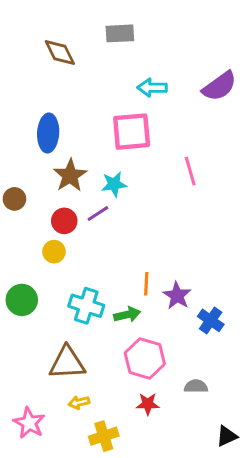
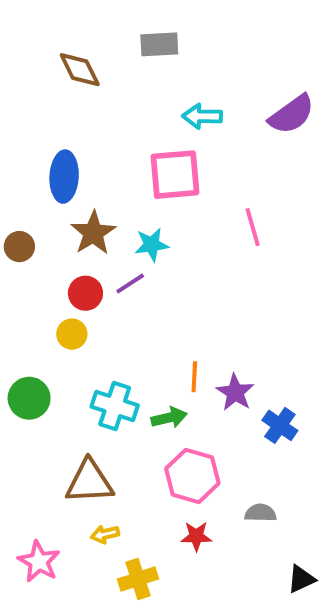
brown circle: (14, 199) -> (19, 247), moved

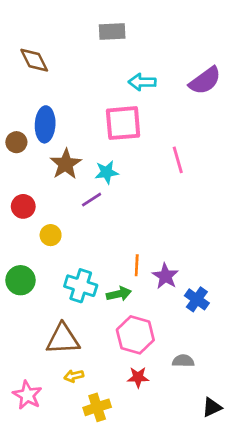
brown diamond: (80, 70) -> (34, 60), moved
brown circle: (19, 247) -> (16, 142), moved
red circle: (85, 293) -> (23, 206), moved

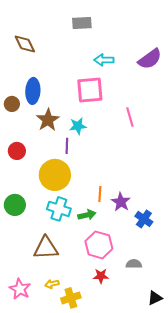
purple line: (92, 200) -> (67, 146), turned -56
yellow circle: (51, 235) -> (55, 175), moved, size x2.0
yellow arrow: (74, 376) -> (52, 284), moved

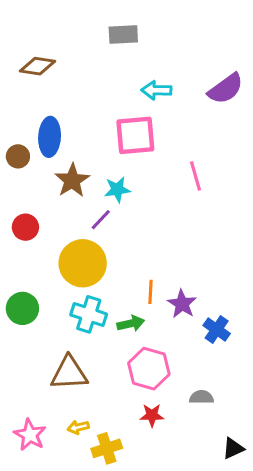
brown diamond: (25, 44) -> (38, 66), turned -55
purple line: (67, 146) -> (101, 220), turned 42

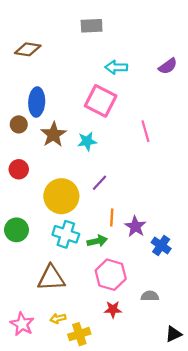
purple semicircle: (226, 89) -> (168, 66), size x0.7
pink square: (135, 135) -> (101, 101), turned 32
brown circle: (18, 156) -> (19, 124), moved
purple line: (101, 220) -> (99, 183), moved

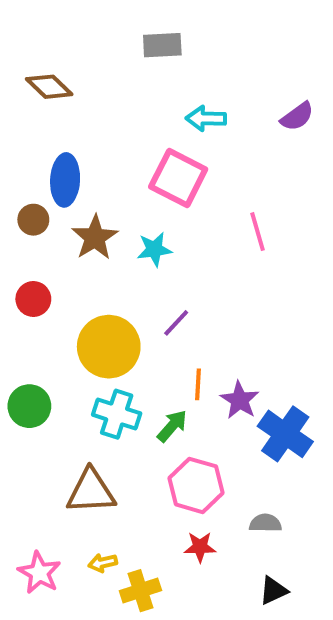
brown diamond: (28, 49) -> (49, 87), turned 35
green arrow: (97, 241) -> (172, 426), turned -36
blue cross: (161, 246) -> (285, 434), size x1.5
black triangle: (173, 334) -> (273, 591), moved

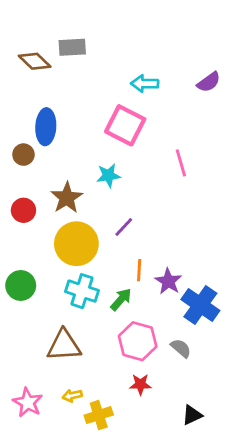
gray rectangle: (162, 45) -> (72, 47), moved
brown star: (95, 237) -> (67, 198), moved
gray semicircle: (265, 523) -> (181, 348), moved, turned 40

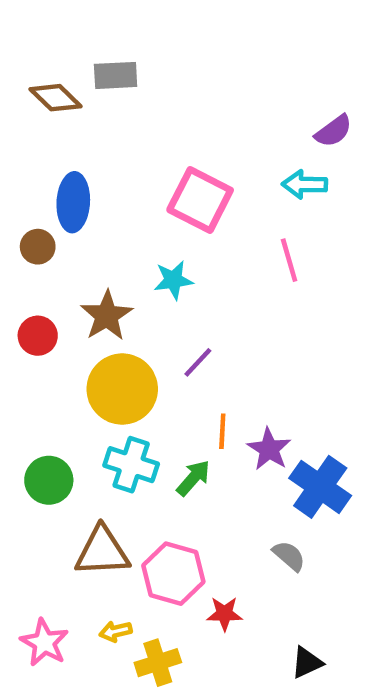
cyan arrow: (145, 84) -> (305, 184), moved
green circle: (21, 285) -> (49, 480), moved
pink hexagon: (138, 341) -> (173, 574), moved

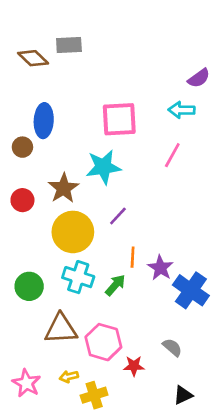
pink square: (200, 200) -> (119, 119), turned -30
pink line: (289, 260) -> (172, 155), turned 45
cyan star: (173, 280) -> (103, 167), size x1.5
gray semicircle: (289, 556) -> (172, 347), moved

